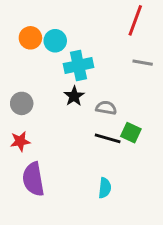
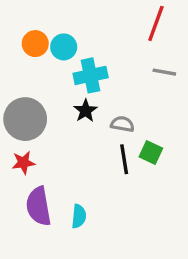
gray circle: (22, 103) -> (25, 119), size x1.6
black line: (108, 138) -> (124, 159), turned 65
cyan semicircle: (105, 188) -> (79, 216), moved

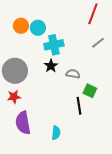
gray line: (164, 72) -> (98, 43), turned -48
black line: (124, 159) -> (79, 106), moved
cyan semicircle: (79, 216) -> (56, 133), moved

